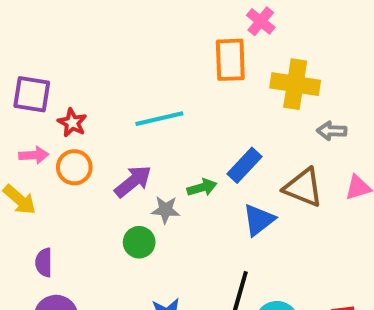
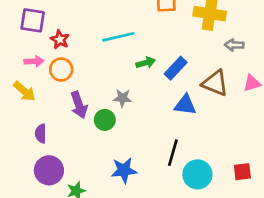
purple arrow: (133, 181) -> (79, 105), moved, turned 110
green arrow: (202, 188) -> (146, 63), moved
blue triangle: (259, 220) -> (185, 105), turned 45

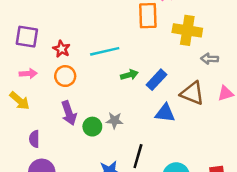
red star: (60, 40) -> (62, 49), moved
orange circle: (61, 69) -> (65, 76), moved
gray star: (122, 98) -> (115, 120), moved
black line: (173, 153) -> (138, 156), moved

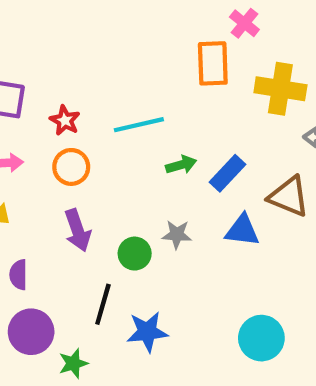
gray star: (115, 120) -> (177, 235), moved
green circle: (92, 127) -> (135, 254), moved
black line: (138, 156) -> (103, 304), moved

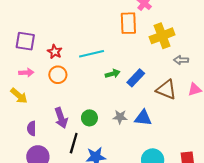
yellow cross: (280, 89) -> (162, 36), turned -30
purple arrow: (78, 230) -> (61, 118), moved
blue triangle: (242, 230) -> (143, 118), moved
gray star: (177, 235) -> (120, 117), moved

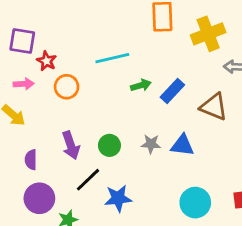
red star: (55, 52) -> (47, 61), moved
black line: (74, 143) -> (88, 180), turned 30

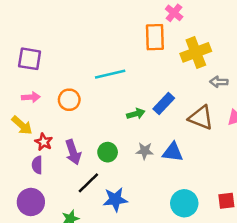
red star: (47, 61) -> (44, 142), moved
green arrow: (141, 85) -> (136, 114), moved
purple circle: (39, 198) -> (31, 202), moved

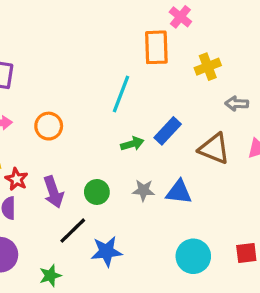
yellow cross: (196, 52) -> (208, 67), size x0.7
cyan line: (110, 74) -> (121, 94), moved, turned -56

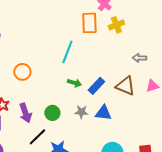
yellow cross: (208, 67) -> (116, 25), moved
blue rectangle: (168, 131) -> (96, 86), moved
green arrow: (132, 144) -> (74, 83), turned 32

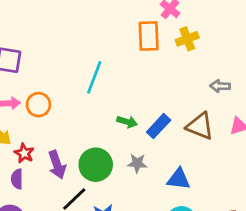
cyan line: (67, 52) -> (94, 77), moved
orange circle: (22, 72) -> (38, 105), moved
green circle: (52, 113) -> (96, 165), size x1.5
blue triangle: (103, 113) -> (179, 179), moved

